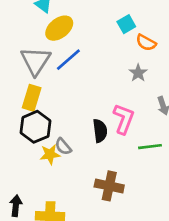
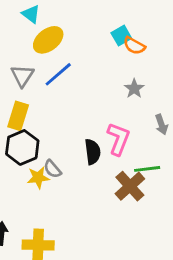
orange semicircle: (146, 43) -> (134, 46), moved
gray triangle: (36, 61) -> (22, 76), size x0.7
brown cross: (109, 186) -> (130, 186), moved, turned 36

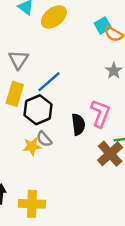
yellow ellipse: (48, 40) -> (54, 17), moved
blue line: (58, 74) -> (49, 82), moved
black hexagon: (22, 147) -> (38, 110), moved

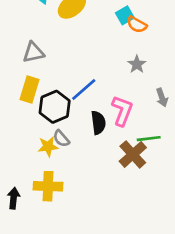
gray triangle: (18, 60) -> (33, 52), turned 45
blue line: (49, 82) -> (84, 90), moved
yellow cross: (32, 204) -> (48, 186), moved

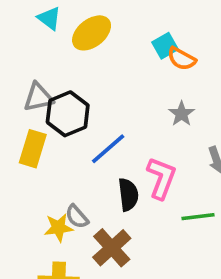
black hexagon: (55, 107) -> (68, 114), moved
brown cross: (133, 154) -> (112, 248), moved

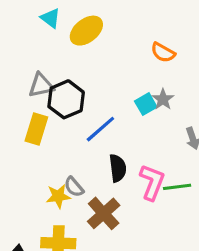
cyan square: (165, 46) -> (146, 104), moved
pink L-shape: (161, 178) -> (152, 182), moved

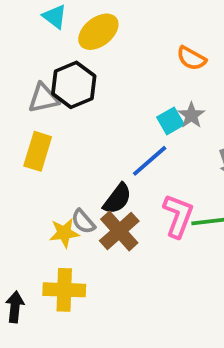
black hexagon: (66, 99) -> (74, 85), moved
blue line: (100, 129) -> (150, 161), moved
black semicircle: (118, 168) -> (117, 199), moved, turned 44
brown cross: (104, 213) -> (119, 231), moved

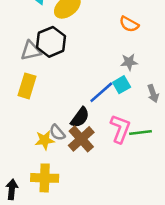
gray star: (191, 115) -> (129, 62), turned 30
cyan square: (171, 121) -> (122, 85), moved

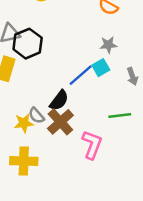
black hexagon: (51, 42) -> (28, 44), moved
pink L-shape: (120, 129) -> (92, 145), moved

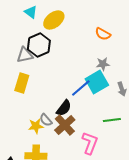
black hexagon: (28, 44) -> (39, 45), moved
cyan square: (101, 68) -> (97, 82), size x1.6

